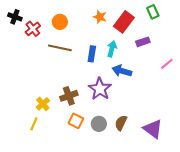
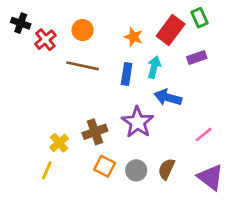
green rectangle: (153, 12) -> (199, 18), moved
orange star: (100, 17) -> (133, 37), moved
pink line: (167, 64) -> (204, 135), moved

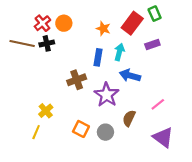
black cross: (21, 23) -> (47, 43), moved, turned -32
red cross: (45, 40) -> (42, 23), moved
brown line: (83, 66) -> (22, 43), moved
brown cross: (95, 132) -> (77, 80), moved
brown semicircle: (166, 169) -> (129, 118), moved

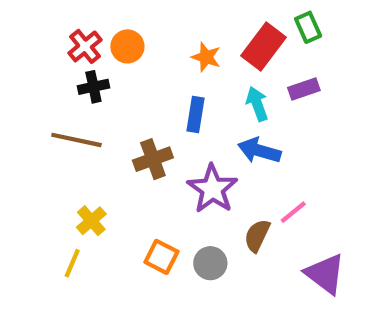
brown line: (22, 43) -> (76, 140), moved
cyan arrow: (119, 52) -> (257, 104), moved, turned -35
pink line: (158, 104) -> (293, 212), moved

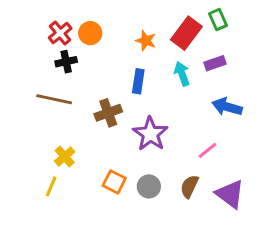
blue arrow: (259, 151) -> (227, 107), moved
brown semicircle: (257, 236) -> (189, 186), moved

